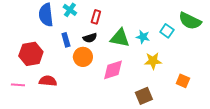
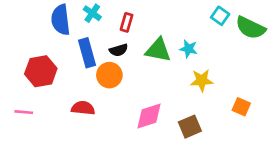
cyan square: (167, 31) -> (220, 16), moved
blue rectangle: (66, 40) -> (87, 53), size x1.5
pink diamond: (113, 70) -> (149, 116), moved
red semicircle: (48, 81) -> (83, 108), moved

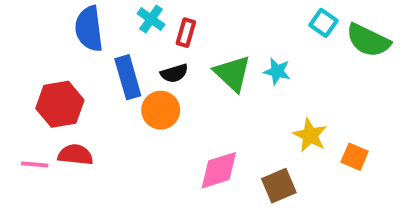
cyan cross: (92, 13) -> (151, 19), moved
green triangle: (158, 50) -> (232, 73), turned 32
yellow star: (202, 80) -> (310, 135), moved, turned 30
red semicircle: (83, 108) -> (75, 155), moved

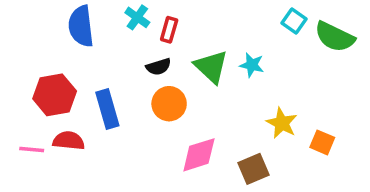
blue rectangle: (128, 77) -> (107, 109), moved
orange circle: (161, 110) -> (169, 104), moved

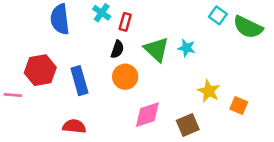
black semicircle: (158, 67) -> (117, 49), turned -54
red semicircle: (69, 141) -> (74, 126), moved
pink line: (32, 150) -> (13, 95), moved

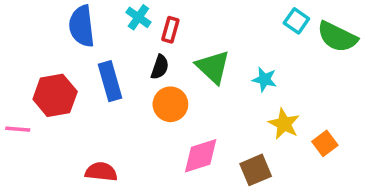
cyan star: (187, 48) -> (264, 79), moved
blue rectangle: (79, 81) -> (110, 81), moved
orange square: (239, 105) -> (325, 143), turned 30

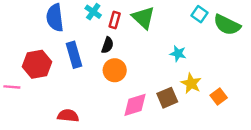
green triangle: (213, 67) -> (143, 18), moved
brown square: (256, 170) -> (167, 98), moved

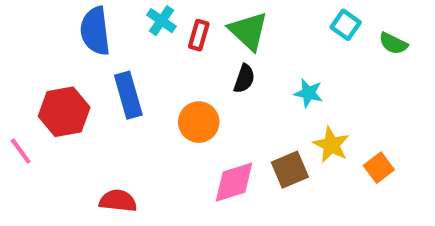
green semicircle: (227, 25) -> (393, 43), size x0.6
black semicircle: (107, 45) -> (244, 79), moved
pink line: (12, 87) -> (21, 151), turned 49

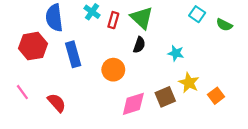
red hexagon: (64, 112) -> (33, 46), moved
pink line: (21, 151) -> (22, 92), moved
red semicircle: (118, 201) -> (57, 103), moved, turned 42

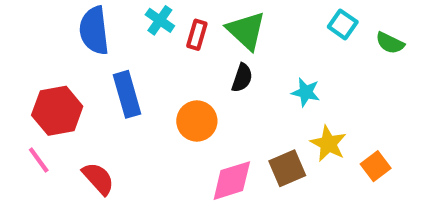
red hexagon: (33, 46) -> (57, 111), moved

